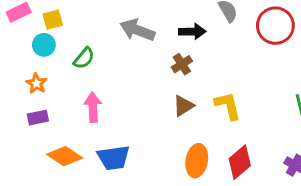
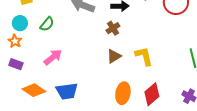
cyan circle: (44, 45) -> (20, 23), moved
pink arrow: (93, 107) -> (53, 57), turned 54
purple rectangle: (38, 118) -> (16, 64), turned 32

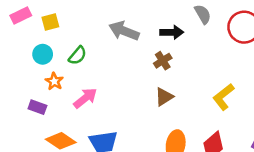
orange star: (15, 41) -> (54, 81), moved
yellow L-shape: (144, 56) -> (223, 97), moved, turned -115

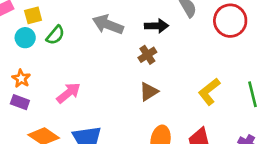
cyan circle: (43, 54) -> (25, 38), moved
green semicircle: (77, 56) -> (55, 35), moved
orange star: (54, 81) -> (21, 78), moved

